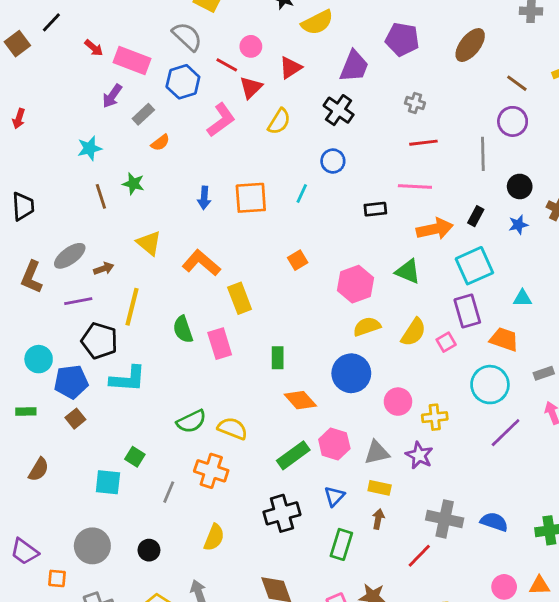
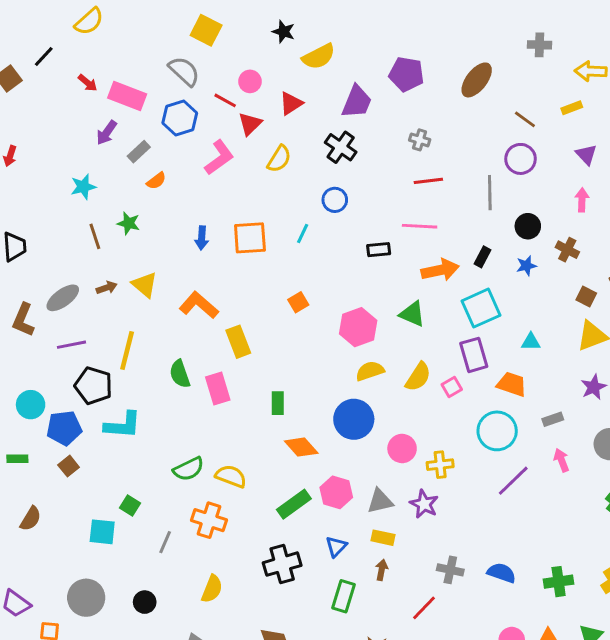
brown arrow: (104, 269) -> (107, 288), moved
gray cross: (445, 519) -> (450, 570), size x0.7

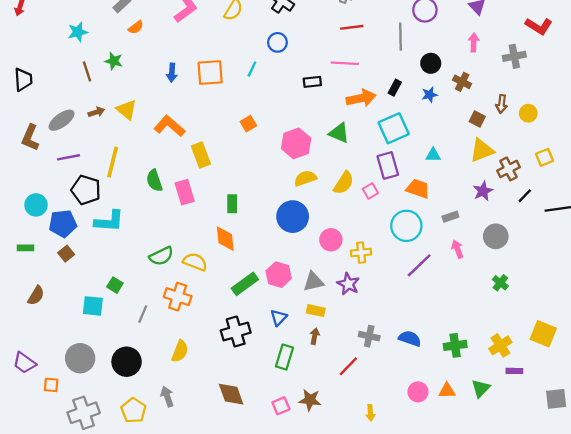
orange diamond: (301, 447) -> (225, 239), moved, turned 36
black circle: (145, 602) -> (127, 362), size x1.6

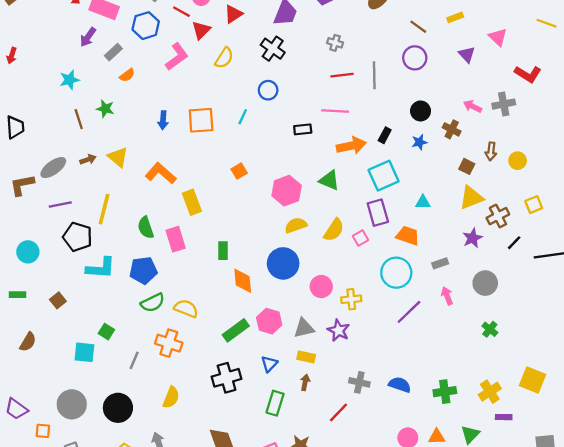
gray line: (401, 37) -> (374, 75), moved
pink arrow: (474, 42) -> (473, 106), moved, turned -66
brown L-shape: (30, 138) -> (22, 185), turned 56
blue pentagon: (63, 224) -> (143, 270), moved
orange diamond: (225, 239) -> (243, 281), moved

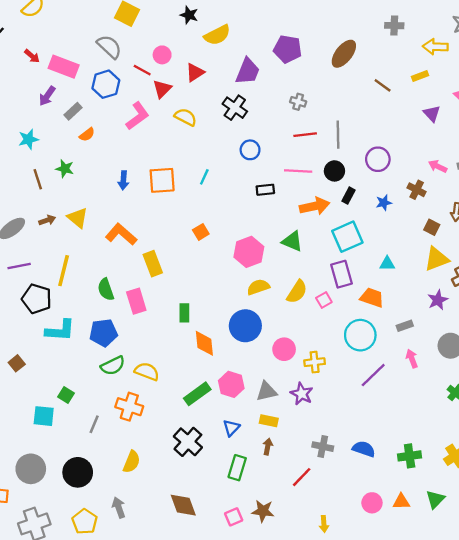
yellow semicircle: (224, 58) -> (186, 117), turned -95
purple circle: (415, 58) -> (378, 159), moved
blue circle: (268, 90) -> (250, 150), moved
black circle: (421, 111) -> (334, 171), moved
black cross: (227, 378) -> (188, 442), turned -32

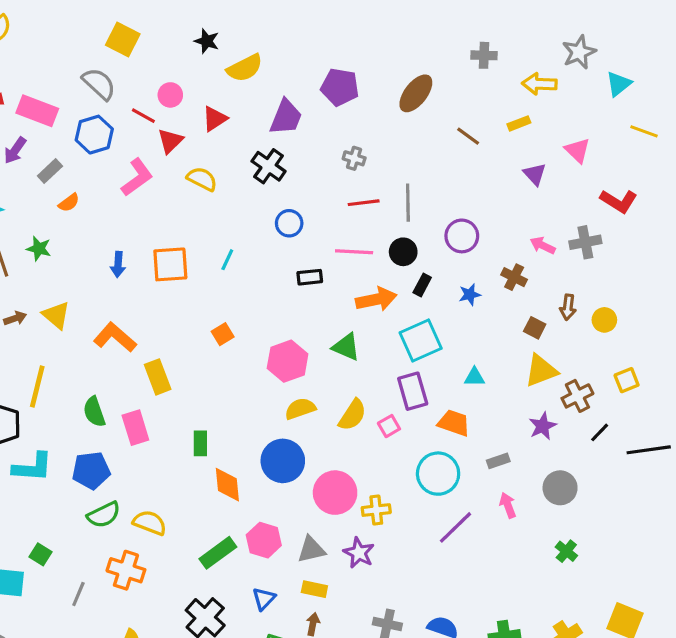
pink circle: (284, 349) -> (335, 493), size x1.4

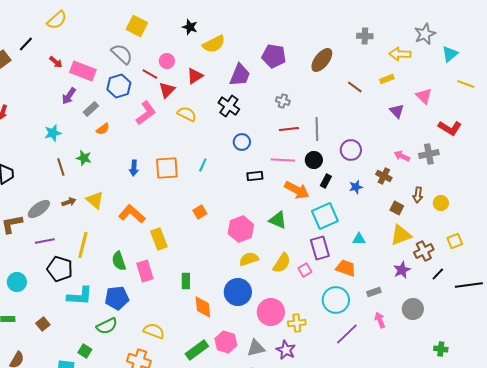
orange arrow: (376, 299) -> (297, 190), turned 40
green semicircle: (104, 515) -> (107, 326), moved
green cross: (566, 551) -> (441, 349), moved, turned -32

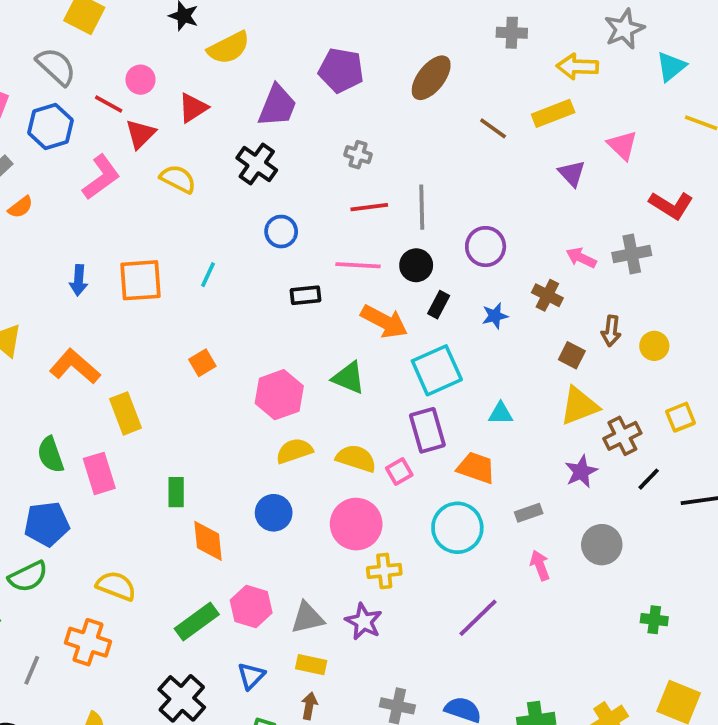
yellow rectangle: (387, 79) -> (553, 113), size x1.5
yellow semicircle: (282, 263) -> (356, 458), turned -105
blue circle: (238, 292) -> (274, 513), size x0.7
pink circle: (271, 312) -> (356, 524), moved
purple line: (347, 334) -> (478, 618), moved

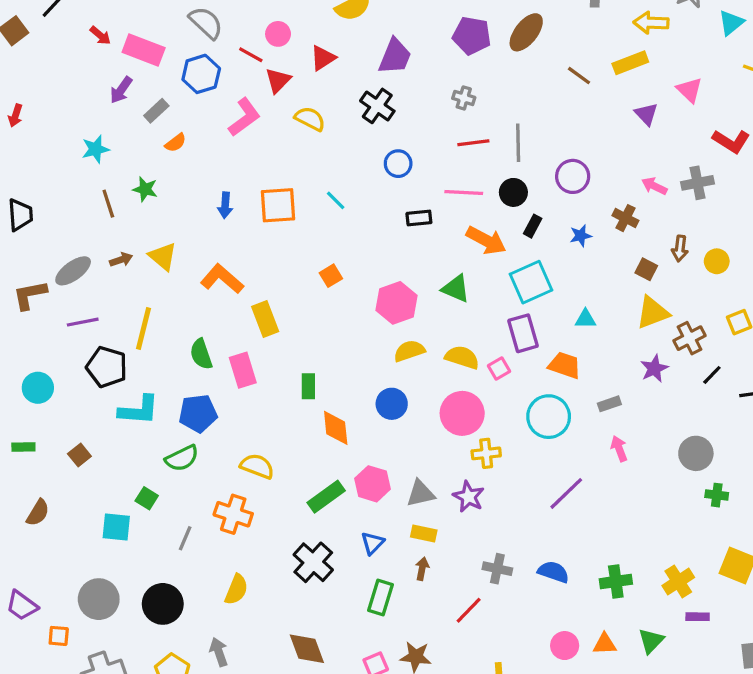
purple pentagon: (341, 70) -> (472, 36), moved
cyan line: (208, 275) -> (336, 200), turned -70
gray circle: (602, 545) -> (696, 453), moved

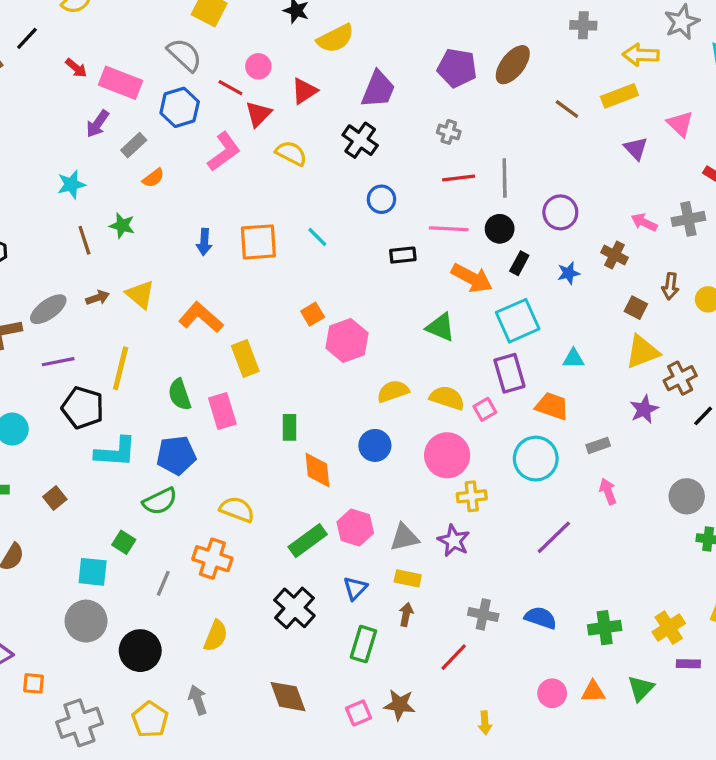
pink hexagon: (396, 303) -> (347, 340), moved
gray circle: (99, 599) -> (86, 621), moved

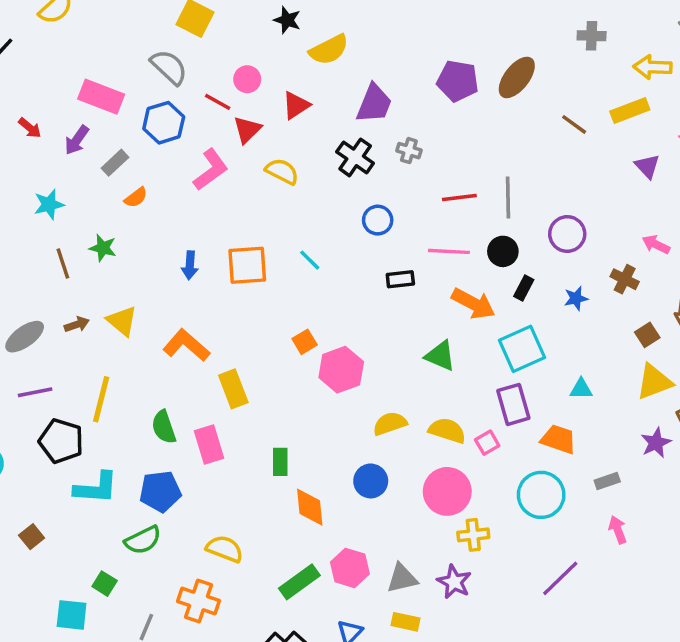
red arrow: (76, 68) -> (30, 128), moved
gray cross: (449, 132) -> (409, 151), moved
brown square: (636, 308) -> (647, 335), turned 30

